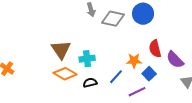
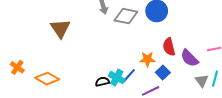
brown triangle: (61, 50) -> (60, 28), moved
cyan cross: (87, 59) -> (117, 78), moved, turned 35
orange diamond: (65, 74) -> (47, 79), moved

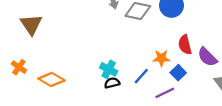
brown triangle: (60, 28) -> (31, 24), moved
cyan cross: (117, 78) -> (109, 69), moved

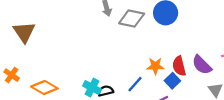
red semicircle: (185, 45) -> (179, 66), moved
cyan cross: (109, 69) -> (92, 88), moved

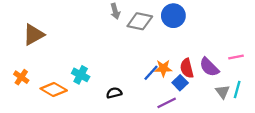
brown triangle: (24, 32) -> (34, 35), turned 35
blue line: (135, 84) -> (151, 73), moved
cyan cross: (92, 88) -> (81, 75), moved

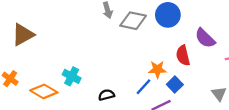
purple semicircle: (209, 67) -> (205, 38), moved
red semicircle: (187, 68) -> (183, 55), moved
blue line: (151, 73) -> (144, 87), moved

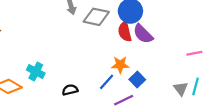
purple semicircle: (205, 38) -> (143, 34), moved
red semicircle: (183, 55) -> (125, 32), moved

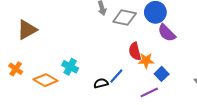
red semicircle: (125, 32) -> (135, 51), moved
blue line: (107, 82) -> (116, 76), moved

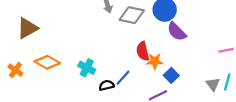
cyan cross: (70, 67) -> (87, 68), moved
orange diamond: (45, 80) -> (47, 62), moved

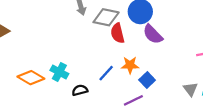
red semicircle: (143, 51) -> (117, 33), moved
orange diamond: (47, 62) -> (31, 78), moved
blue line: (123, 78) -> (106, 73), moved

